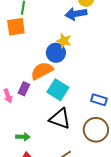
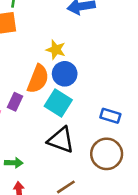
yellow star: (64, 41) -> (56, 50), moved
blue circle: (56, 53) -> (65, 74), moved
orange semicircle: (42, 71) -> (38, 79), turned 140

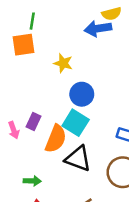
yellow star: (56, 50) -> (63, 63), moved
orange semicircle: (38, 79) -> (56, 139), moved

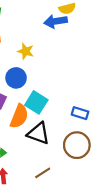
blue circle: (82, 94) -> (16, 78), moved

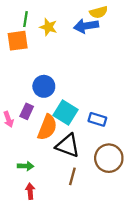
yellow star: (26, 51) -> (48, 27), moved
blue rectangle: (80, 113) -> (97, 119), moved
brown line: (43, 173) -> (72, 176), moved, turned -42

